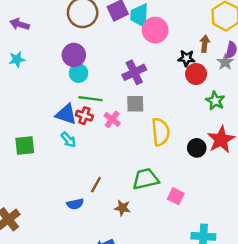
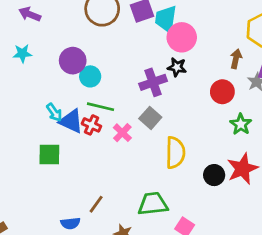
purple circle: (74, 55) -> (73, 61), moved
black star: (186, 58) -> (177, 67), moved
gray square: (135, 104) -> (150, 118), turned 36
cyan arrow: (68, 140) -> (54, 112), moved
green square: (25, 145) -> (49, 155), moved

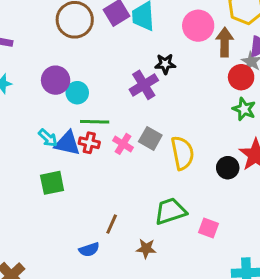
pink circle: (182, 37) -> (198, 26), moved
brown arrow: (236, 59) -> (225, 42), size x1.4
red circle: (222, 92) -> (241, 77), moved
gray square: (150, 118) -> (150, 138), moved

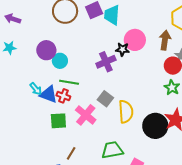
pink circle: (198, 26) -> (135, 40), moved
pink cross: (123, 144) -> (86, 115), moved, size x1.5
black circle: (228, 168) -> (155, 126), size x1.6
green square: (52, 183) -> (58, 121), moved

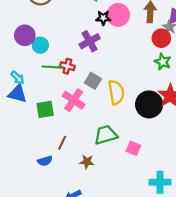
black star: (122, 49) -> (103, 18), moved
blue triangle: (49, 94) -> (17, 94), moved
red cross: (63, 96) -> (67, 66), moved

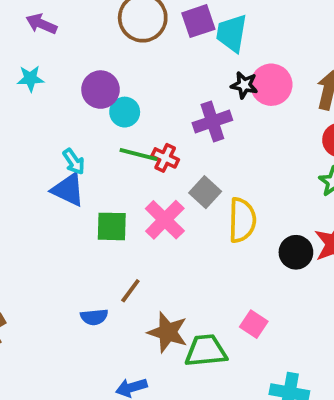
black circle: (149, 104) -> (296, 252), size x0.7
green trapezoid: (106, 135) -> (206, 351), moved
brown star: (87, 162) -> (168, 332), size x1.5

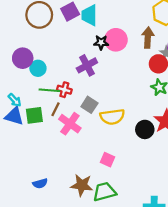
yellow semicircle: (242, 220) -> (112, 117), turned 90
green square: (112, 226) -> (34, 115), moved
brown line: (130, 291) -> (55, 109), moved
pink square: (254, 324) -> (107, 160), moved

